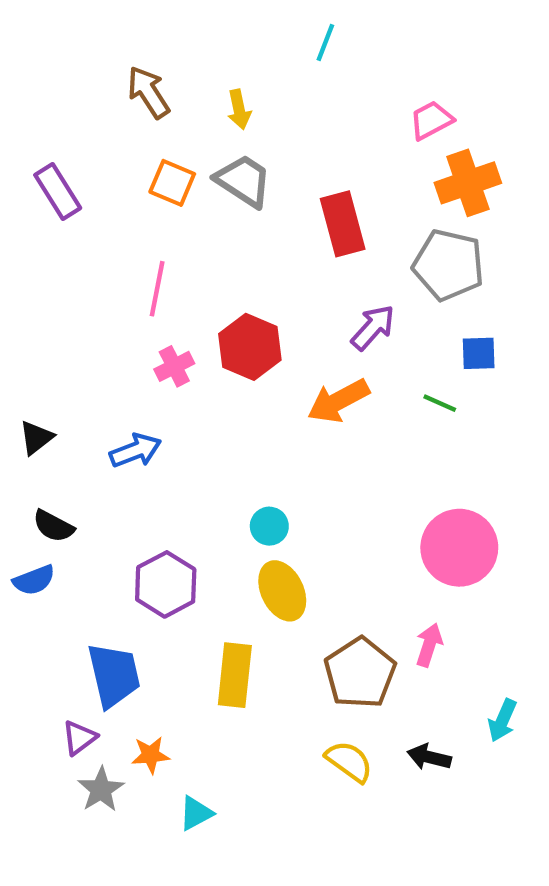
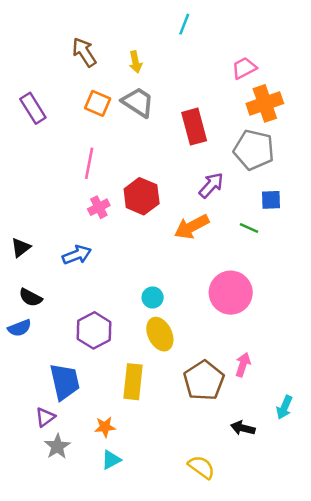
pink circle: (459, 548) -> (231, 293), moved
orange star: (151, 755) -> (105, 427), moved
yellow semicircle: (349, 761) -> (201, 467), moved

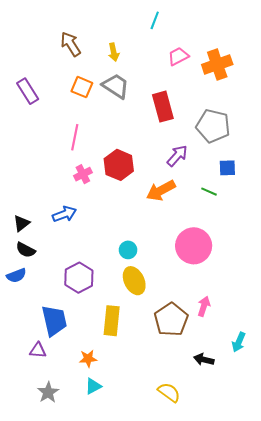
pink trapezoid: (244, 68) -> (178, 56), moved
orange cross: (265, 103) -> (217, 64), moved
black triangle: (21, 247) -> (21, 223), moved
purple triangle: (45, 417) -> (38, 350), turned 42
gray star: (57, 446) -> (48, 392), moved

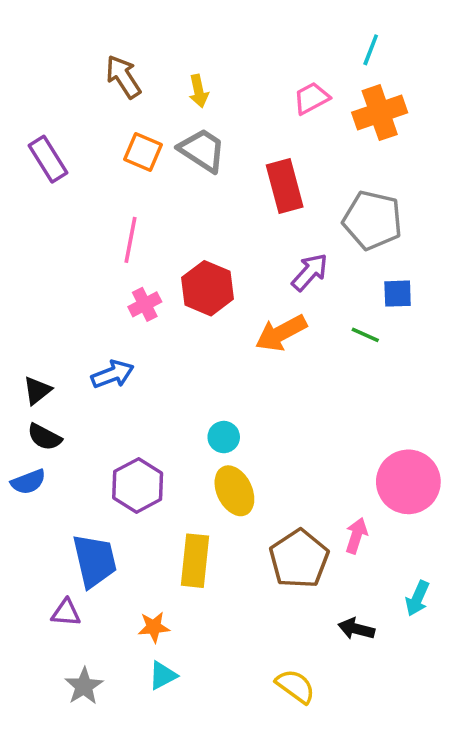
cyan line: (155, 20) -> (371, 50), moved
pink circle: (194, 246) -> (408, 482), moved

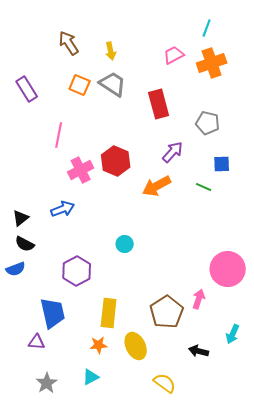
gray pentagon: (372, 220) -> (208, 123), size x0.7
pink line: (130, 240) -> (59, 135), moved
pink cross: (145, 304) -> (81, 170), size x1.4
yellow ellipse: (234, 491) -> (136, 346), moved
orange star: (154, 627) -> (99, 345), moved

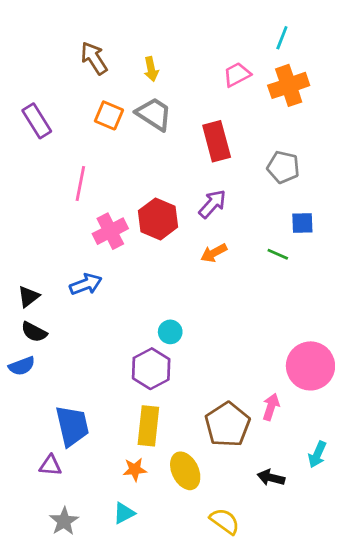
purple arrow: (173, 152) -> (212, 204), moved
orange arrow: (157, 186) -> (214, 253), size x0.7
purple hexagon: (77, 271) -> (151, 369), moved

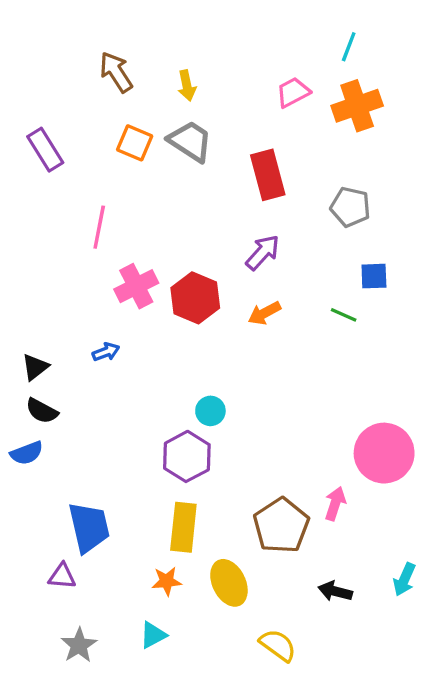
red hexagon: (158, 219) -> (195, 298), moved
blue arrow: (86, 284) -> (106, 352), size x0.7
cyan arrow: (317, 454) -> (404, 579), moved

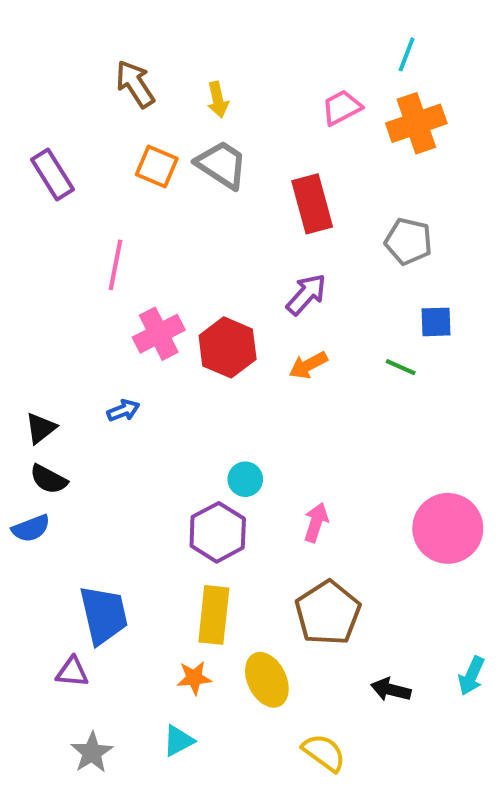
pink arrow: (335, 504) -> (316, 522), moved

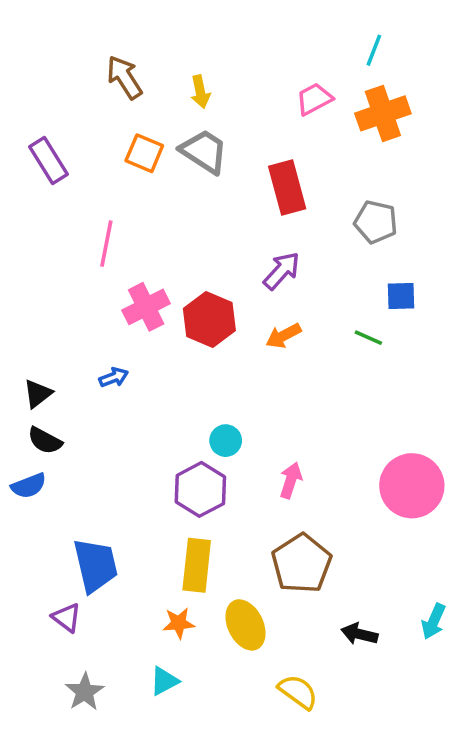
purple triangle: (72, 672) -> (67, 618), turned 32

